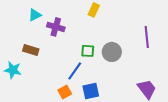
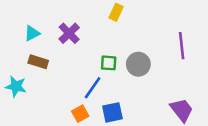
cyan triangle: (35, 15) -> (32, 33), moved
purple cross: (56, 27) -> (69, 33), turned 30

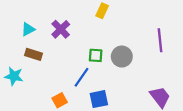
orange square: (80, 114) -> (60, 100), moved

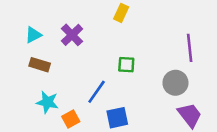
green square: (96, 55) -> (126, 65), moved
gray circle: (122, 57) -> (175, 83), moved
cyan star: (14, 76) -> (47, 102), moved

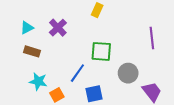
green square: (126, 65) -> (101, 51), size x1.5
gray circle: (175, 83) -> (128, 73), moved

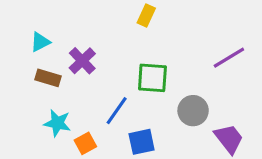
purple cross: (58, 28) -> (82, 61), moved
purple line: (152, 38) -> (229, 58), turned 65

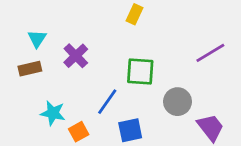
cyan triangle: (40, 42) -> (37, 39), turned -30
brown rectangle: (48, 78) -> (30, 69), moved, turned -30

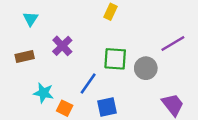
cyan triangle: (37, 39) -> (31, 19), moved
gray circle: (177, 102) -> (146, 68), moved
orange square: (79, 132) -> (65, 108), turned -35

